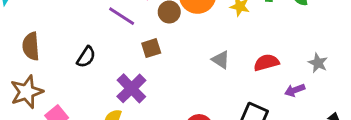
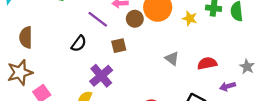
black semicircle: (86, 57) -> (79, 44), moved

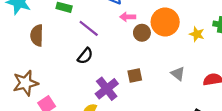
purple line: (98, 19) -> (89, 28), moved
brown semicircle: (26, 37) -> (37, 35), moved
brown square: (119, 46) -> (135, 75), moved

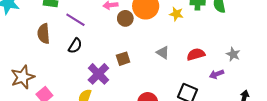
brown semicircle: (37, 35) -> (44, 34), moved

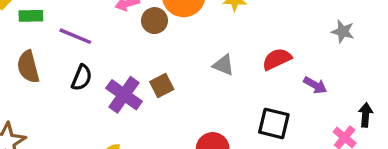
gray star: (233, 54) -> (343, 31), moved
purple cross: (98, 74) -> (124, 95), moved
purple arrow: (217, 74) -> (315, 85), turned -120

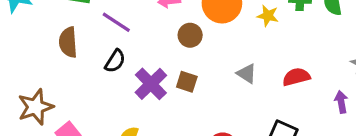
brown circle: (154, 21) -> (190, 35), moved
brown square: (162, 85) -> (187, 82), turned 35
purple arrow: (315, 85) -> (341, 102), moved, turned -140

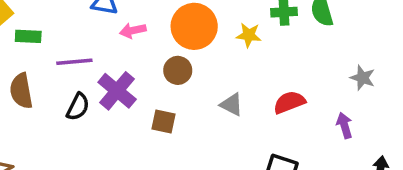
purple line: (116, 22) -> (74, 62), turned -32
brown circle: (190, 35) -> (178, 70), moved
purple cross: (151, 84) -> (117, 91), moved

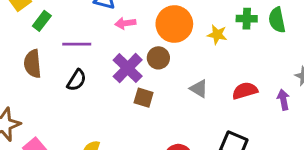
green rectangle: (28, 36) -> (42, 21), turned -60
purple cross: (117, 91) -> (128, 68), moved
purple arrow: (344, 125) -> (283, 100), moved

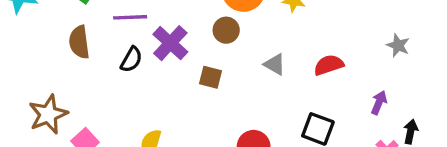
purple cross: (128, 68) -> (170, 43), moved
purple arrow: (283, 100) -> (379, 103), moved, turned 36

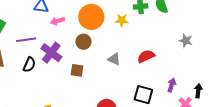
purple arrow: (379, 103) -> (172, 85), moved

